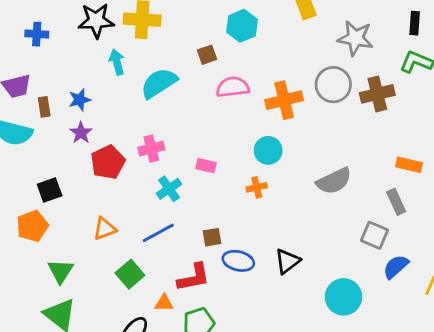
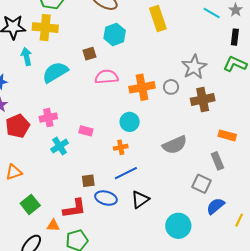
gray star: (355, 38) -> (194, 67), moved, turned 30
gray circle: (333, 85) -> (171, 87), moved, size x0.6
brown cross: (377, 94) -> (203, 100), moved
blue line: (158, 233) -> (126, 173), moved

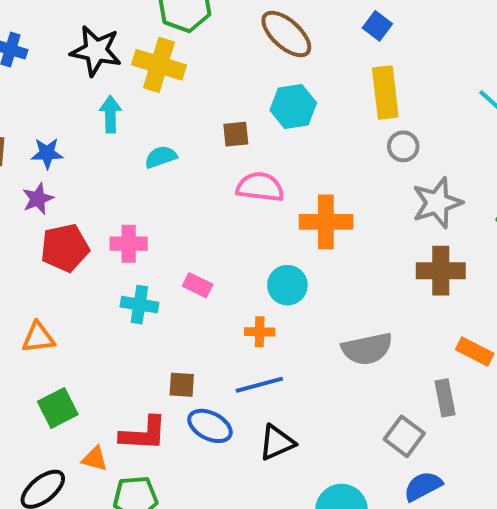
cyan semicircle: (55, 72) -> (161, 157), size x0.6
gray circle: (171, 87) -> (403, 146), moved
cyan cross: (60, 146) -> (139, 305), turned 30

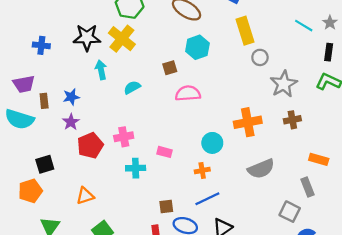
yellow cross: (159, 65) -> (122, 39), turned 32
orange cross: (326, 222) -> (248, 122), moved
brown cross: (441, 271) -> (292, 120), size x0.7

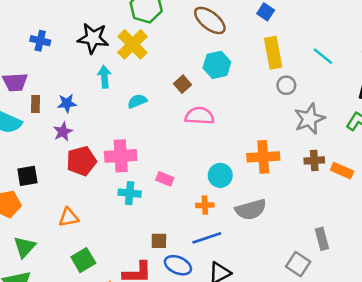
cyan line: (304, 26) -> (323, 56), moved
brown square: (170, 68) -> (183, 84), turned -32
pink cross: (124, 137) -> (121, 156), size x1.4
orange rectangle: (319, 159) -> (342, 171), moved
gray semicircle: (261, 169) -> (251, 210), moved

